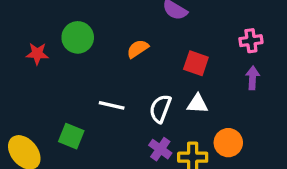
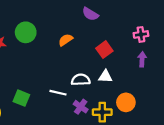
red square: (196, 63) -> (104, 50), turned 35
white line: (112, 105) -> (58, 93), moved
white semicircle: (160, 109) -> (81, 80), turned 66

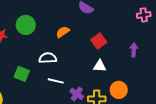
pink cross: (141, 34) -> (144, 15), moved
white semicircle: (81, 80) -> (48, 58), moved
green square: (21, 98) -> (22, 74), moved

